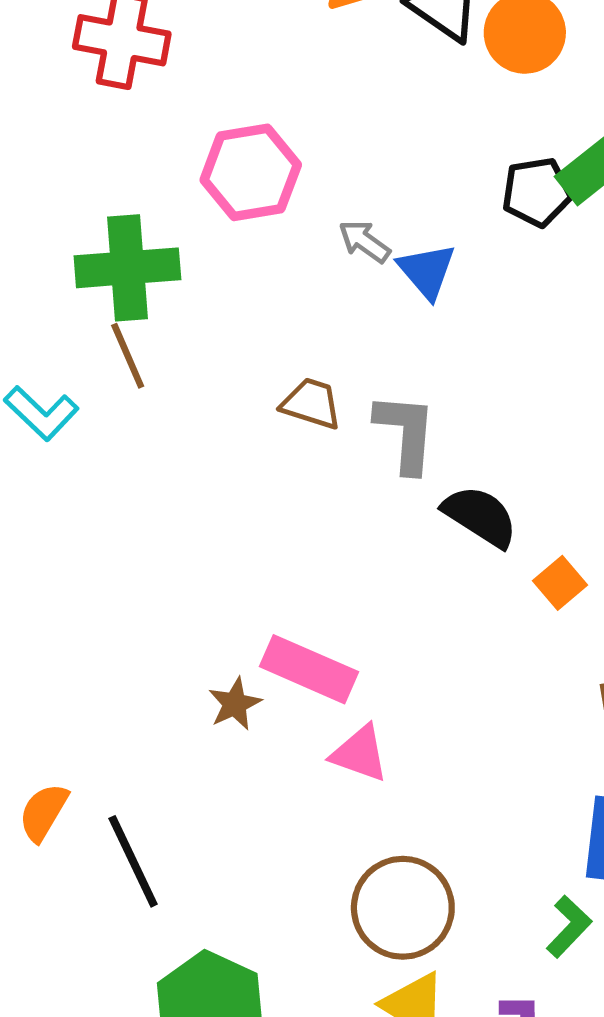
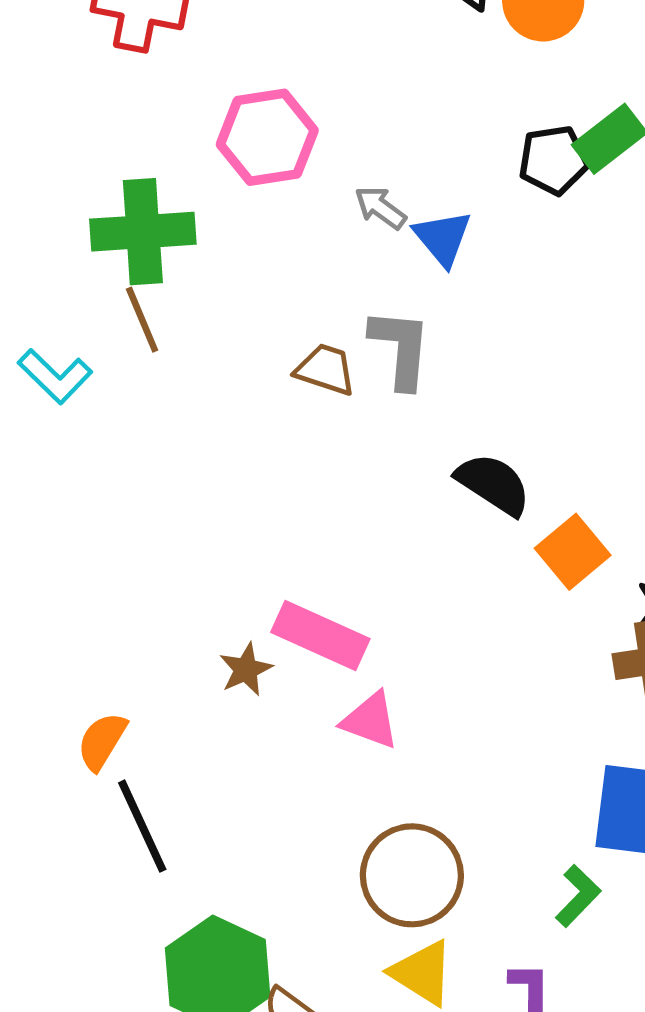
gray L-shape: (406, 433) -> (401, 348), moved
orange square: (560, 583) -> (573, 552), size x1.4
orange semicircle: (43, 812) -> (102, 741), moved

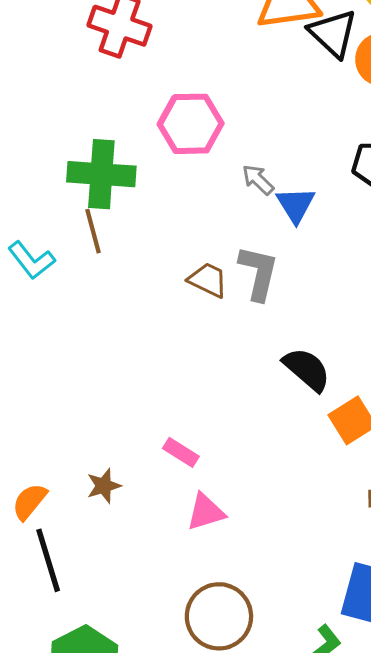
pink rectangle: (320, 635) -> (181, 452), size x0.6
brown star: (246, 669) -> (104, 486), moved
pink triangle: (370, 720) -> (206, 512), turned -45

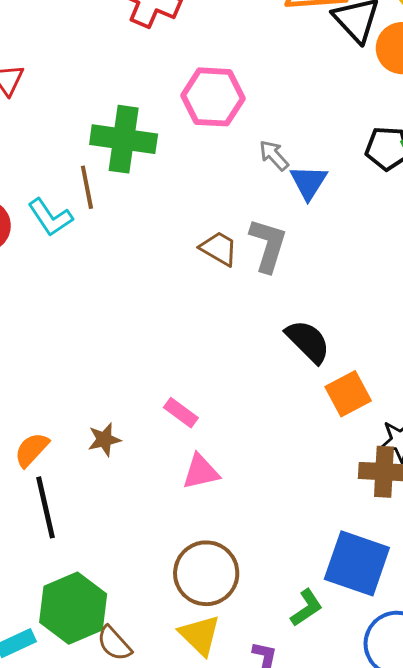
brown line: (93, 231) -> (87, 187), moved

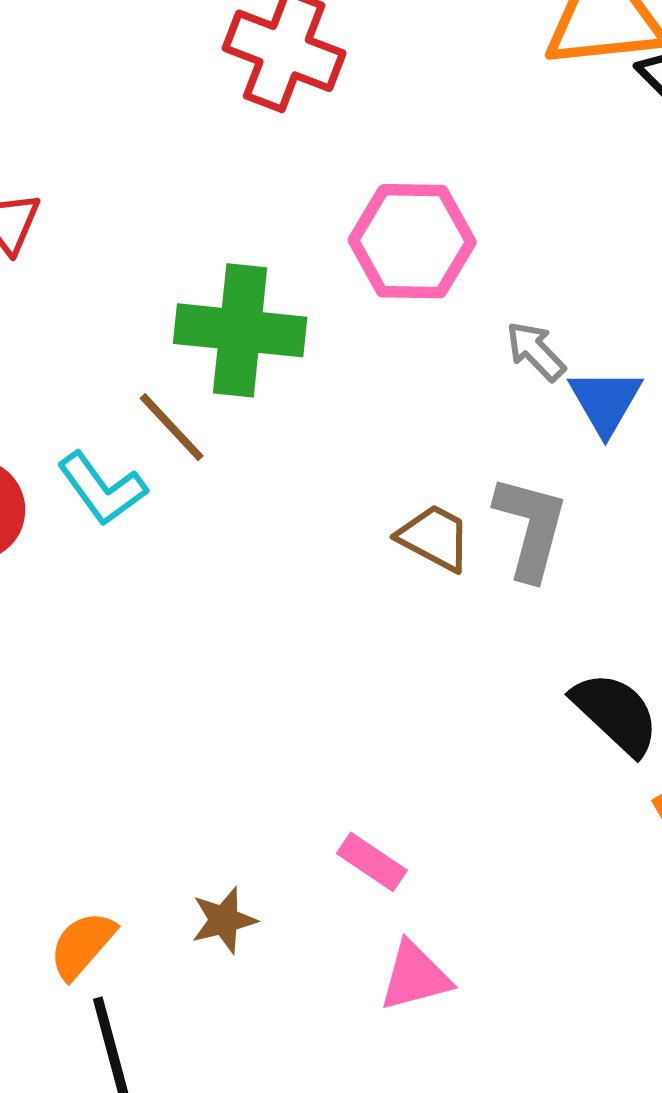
brown line: (87, 187) -> (172, 427), turned -30

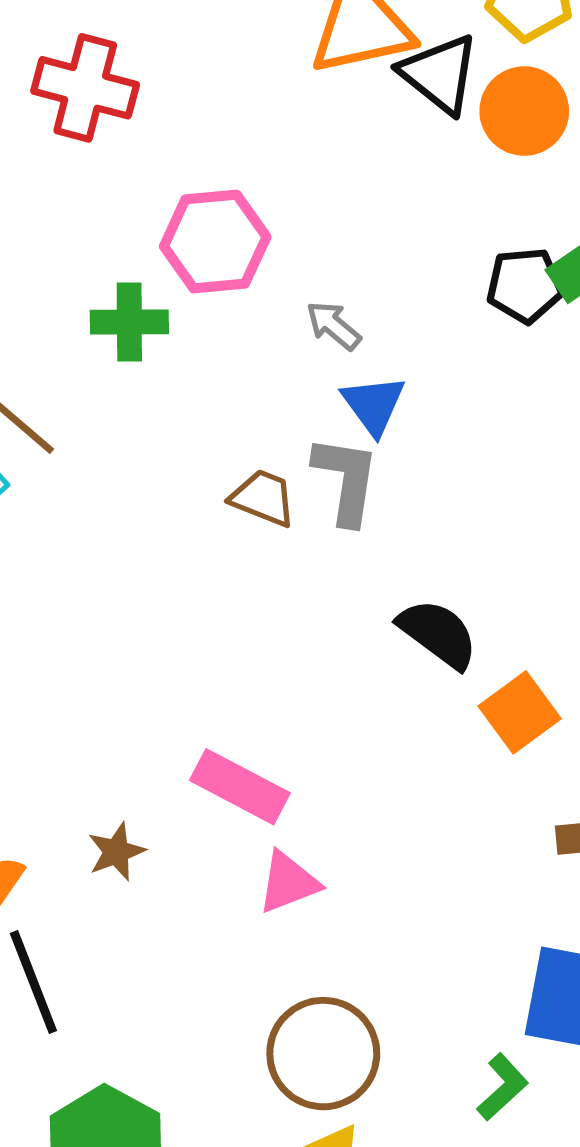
green cross: (240, 330) -> (129, 322), moved, size x0.7
blue triangle: (605, 401) -> (374, 405), moved
pink rectangle: (372, 862) -> (240, 787), size x1.6

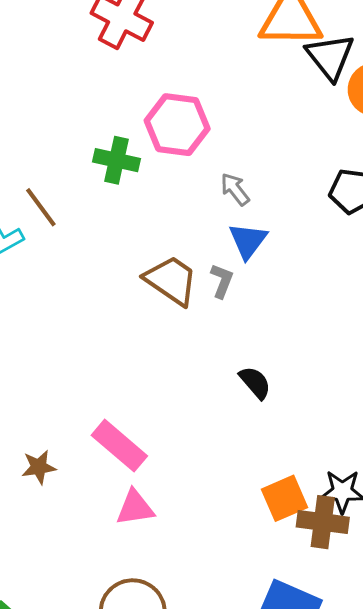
gray L-shape: (346, 480) -> (222, 281), size x0.6
brown trapezoid: (263, 498) -> (171, 280), size x1.4
black semicircle: (438, 634) -> (255, 383), size x0.7
orange square: (520, 712) -> (284, 498), moved

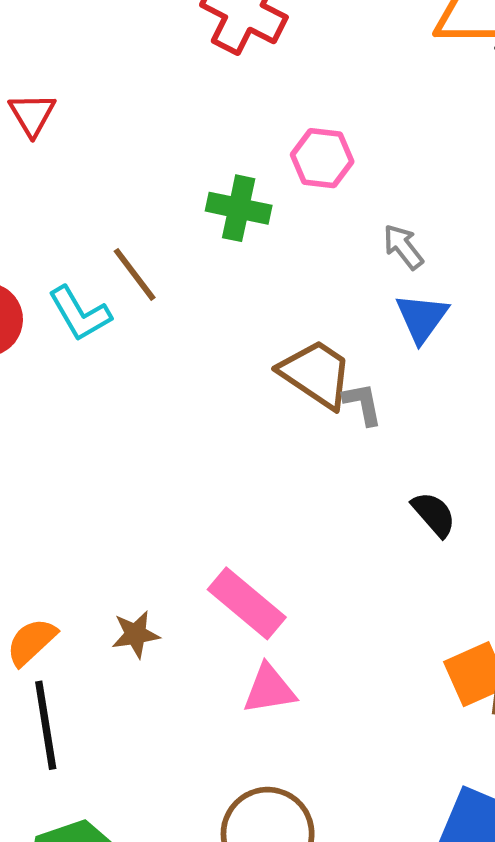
pink hexagon: (177, 125) -> (322, 158), size x0.7
gray L-shape: (222, 281) -> (363, 404), moved, turned -32

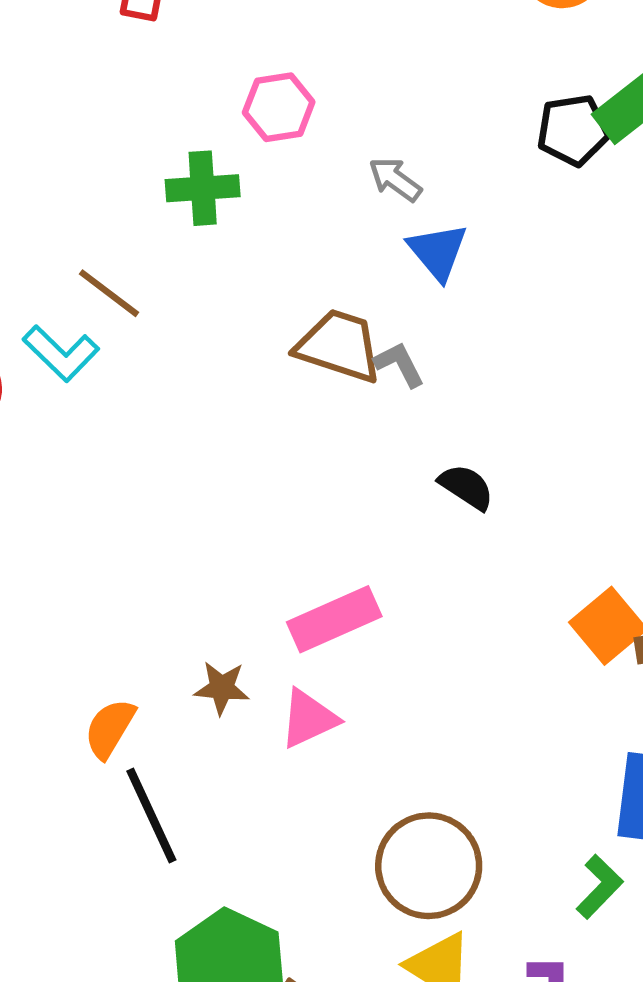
black semicircle: (434, 514) -> (466, 487), moved
pink rectangle: (247, 603) -> (334, 619), turned -48
brown star: (136, 634) -> (222, 688), turned 30
pink triangle: (269, 689) -> (309, 719), moved

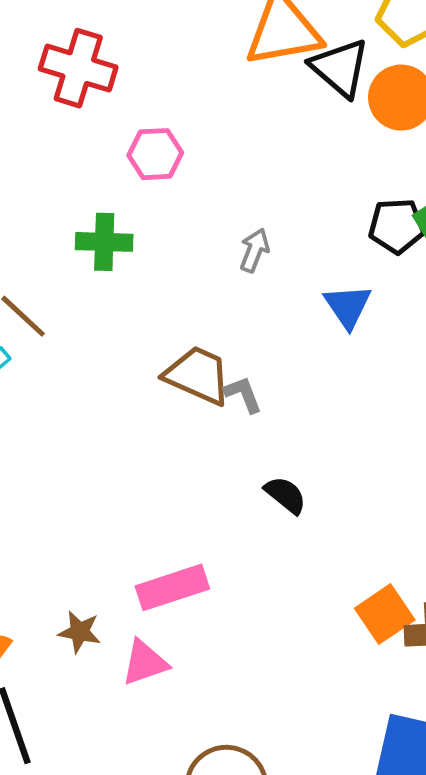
pink hexagon: (279, 107) -> (155, 154), moved
gray arrow: (395, 179) -> (254, 250), turned 69
blue triangle: (438, 252) -> (348, 306), moved

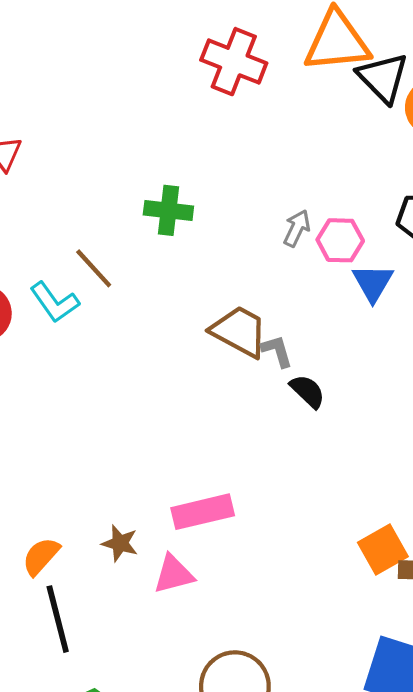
red cross: (78, 68) -> (234, 62), moved
pink hexagon: (155, 154) -> (340, 240), moved
black semicircle: (285, 495) -> (308, 391), moved

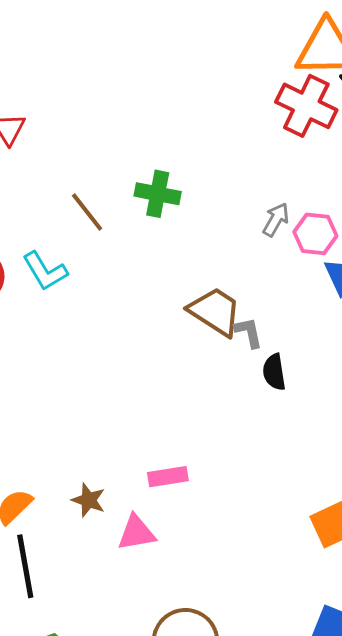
red cross: (234, 62) -> (306, 106), moved
brown line: (94, 268) -> (87, 212), moved
black semicircle: (308, 391) -> (274, 372), turned -147
pink rectangle: (203, 512) -> (168, 477), size x0.7

